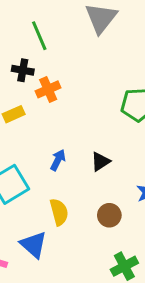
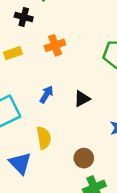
orange cross: (48, 89) -> (55, 45), moved
brown circle: (109, 215) -> (84, 158), moved

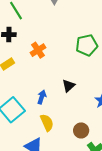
blue arrow: (46, 94) -> (42, 97), moved

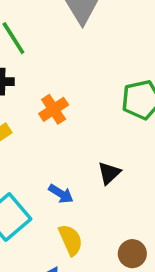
blue arrow: (42, 97) -> (61, 194), turned 104

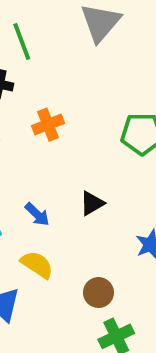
yellow semicircle: (71, 240) -> (37, 265), turned -44

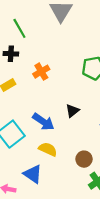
blue arrow: (37, 214) -> (43, 122), size x1.5

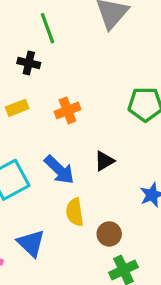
orange cross: (41, 72) -> (67, 110), moved
yellow semicircle: (48, 149) -> (75, 212), moved, turned -132

